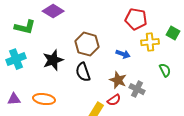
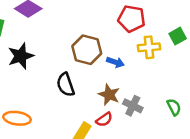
green square: (173, 33) -> (178, 36), turned 32
brown hexagon: (87, 44) -> (87, 50), moved
black star: (53, 60) -> (21, 56), moved
green semicircle: (165, 70) -> (174, 107), moved

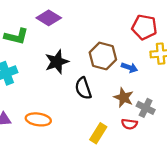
black star: (21, 56) -> (57, 62), moved
red semicircle: (104, 120) -> (129, 124), moved, turned 42

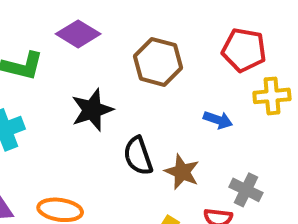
brown hexagon: (103, 56) -> (158, 62), moved
brown star: (124, 98) -> (182, 172), moved

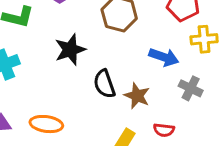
blue arrow: (218, 120) -> (164, 57), size x1.4
gray cross: (246, 190) -> (191, 88), moved

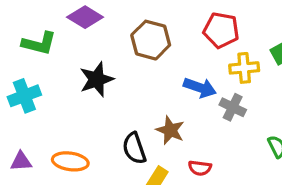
black semicircle: (104, 84) -> (134, 148), moved
gray cross: (191, 88) -> (233, 107), moved

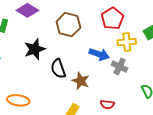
red pentagon: (221, 30) -> (112, 18), turned 30
black semicircle: (134, 148) -> (58, 69), moved
red semicircle: (200, 168) -> (107, 104), moved

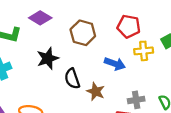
red pentagon: (112, 18) -> (129, 26), turned -30
gray cross: (120, 67) -> (136, 100), moved, turned -35

